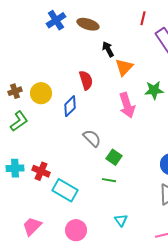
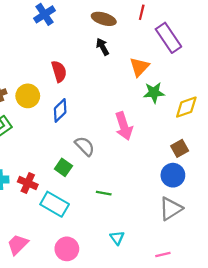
brown ellipse: (88, 24) -> (104, 19), moved
orange triangle: (124, 67) -> (139, 67), moved
red semicircle: (86, 80) -> (59, 71), moved
pink arrow: (127, 105) -> (124, 126), moved
green square: (114, 157) -> (63, 167), moved

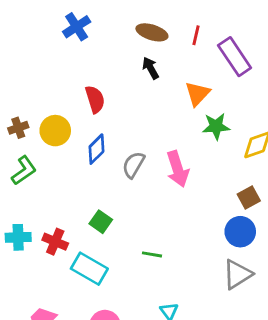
red line: (142, 12) -> (196, 35), moved
gray semicircle: (85, 146) -> (133, 165), moved, turned -105

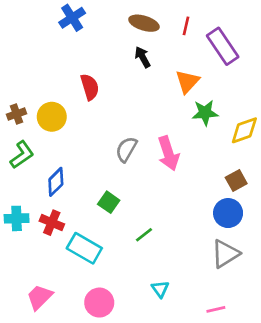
blue diamond: (96, 149) -> (56, 182), moved
green square: (101, 222) -> (109, 202), moved
green line: (152, 254) -> (144, 235), turned -48

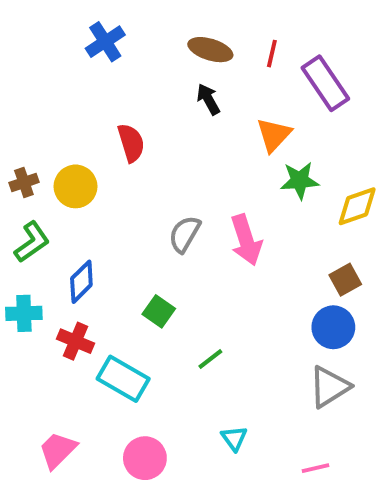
cyan cross: (17, 218) -> (24, 313), moved

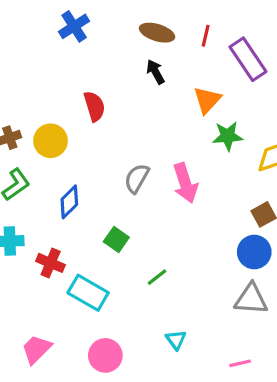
blue diamond: (81, 282) -> (69, 202), moved
gray triangle: (329, 387) -> (251, 299), turned 36

